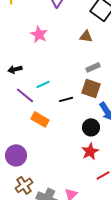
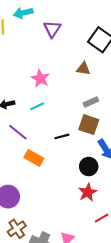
pink star: (39, 34) -> (40, 78), moved
cyan line: (43, 84) -> (37, 106), moved

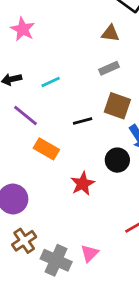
pink star: (40, 78) -> (23, 29), moved
gray rectangle: (91, 102) -> (109, 68), moved
red star: (88, 192) -> (83, 184), moved

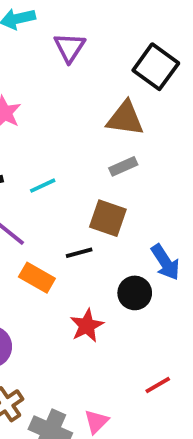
brown triangle: (110, 33) -> (125, 118), size x1.5
brown square: (117, 106) -> (108, 218), moved
black line: (83, 121) -> (79, 253), moved

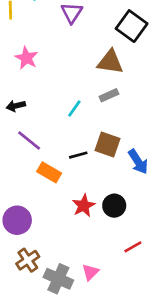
cyan line: (43, 186) -> (74, 109), moved, turned -30
brown square: (108, 218) -> (108, 144), moved
black circle: (135, 293) -> (114, 206), moved

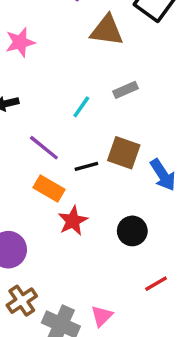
pink star: (26, 58) -> (20, 42), turned 30
brown triangle: (110, 62) -> (107, 30), moved
purple line: (29, 140) -> (44, 148), moved
red star: (84, 206) -> (73, 221), moved

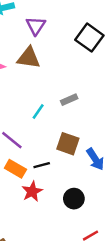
brown triangle: (107, 30) -> (29, 58), moved
black line: (86, 166) -> (42, 165), moved

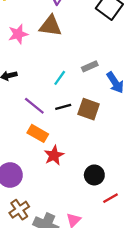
blue arrow: (95, 159) -> (115, 83), moved
black line: (42, 165) -> (63, 107), moved
black circle: (74, 199) -> (94, 175), moved

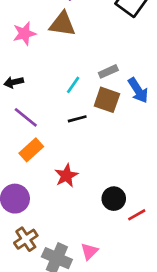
purple line: (34, 106) -> (26, 117), moved
brown square: (89, 109) -> (107, 100), moved
orange rectangle: (38, 133) -> (31, 150), moved, turned -72
red line: (111, 198) -> (137, 215), moved

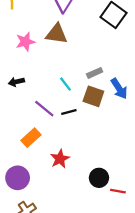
cyan line: (73, 85) -> (66, 84), turned -72
purple line: (26, 117) -> (44, 109), moved
red line: (137, 215) -> (118, 191), turned 40

